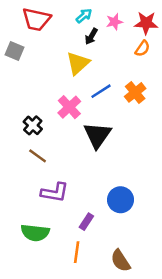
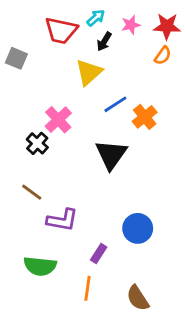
red trapezoid: (36, 19) -> (61, 30), moved
orange cross: (135, 92) -> (145, 117), moved
pink cross: (69, 107) -> (58, 120), moved
brown line: (38, 156) -> (32, 192), moved

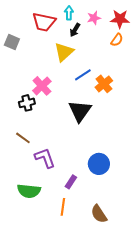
cyan arrow: (96, 18) -> (69, 13), turned -48
black cross: (37, 143) -> (27, 103), turned 35
purple L-shape: (62, 220) -> (45, 158), turned -120

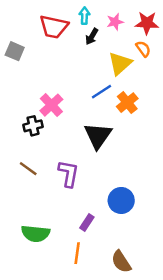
orange semicircle: (117, 40) -> (143, 49), turned -72
yellow triangle: (64, 52) -> (120, 63), moved
purple L-shape: (45, 158) -> (69, 174), moved, turned 30

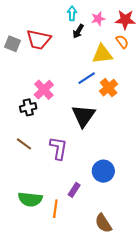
red trapezoid: (54, 27) -> (39, 40), moved
yellow triangle: (120, 63) -> (102, 54), turned 35
orange line: (77, 253) -> (55, 209), moved

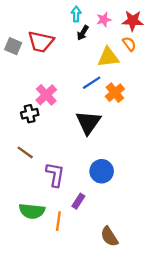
purple L-shape: (58, 148) -> (55, 175), moved
blue circle: (103, 171) -> (102, 171), moved

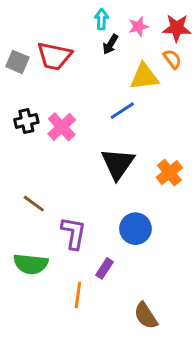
orange cross: (115, 93) -> (169, 173), moved
black cross: (30, 114) -> (26, 121), moved
green semicircle: (32, 211) -> (31, 264), moved

